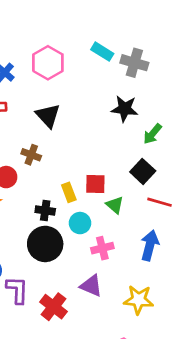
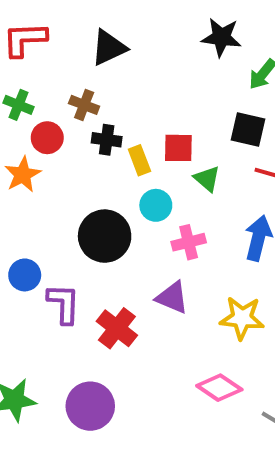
black triangle: (48, 116) -> (109, 48), turned 48
black square: (143, 171) -> (248, 130), turned -30
black cross: (45, 210) -> (107, 140), moved

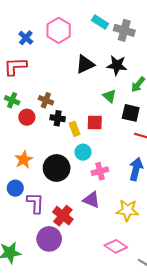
black triangle: (109, 48) -> (85, 64), moved
orange star: (23, 175) -> (24, 160), moved
green triangle: (207, 179) -> (109, 96), moved
purple circle: (90, 406) -> (49, 239), moved

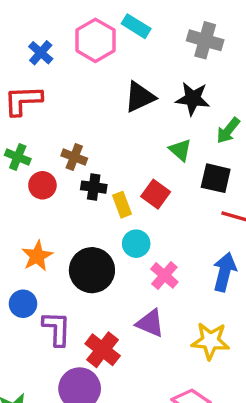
cyan rectangle: (100, 22) -> (136, 26), moved
red square: (95, 122) -> (156, 194), turned 35
pink cross: (100, 171) -> (164, 275), turned -35

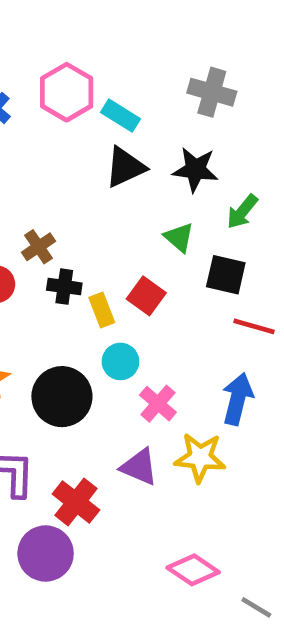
cyan rectangle: (136, 26) -> (120, 116), moved
brown cross: (74, 157) -> (39, 247), turned 35
yellow star: (210, 341) -> (200, 457), moved

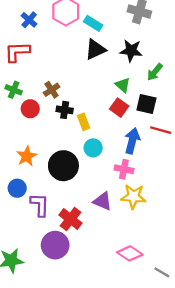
red square: (146, 296) -> (119, 108), moved
blue arrow: (238, 399) -> (132, 141), moved
pink cross: (158, 404) -> (124, 169), moved, turned -30

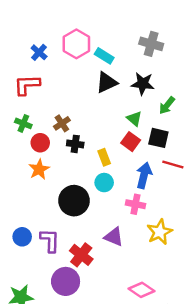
yellow rectangle: (84, 122) -> (104, 157), moved
orange star: (27, 156) -> (39, 169), moved
blue circle: (17, 188) -> (22, 237), moved
yellow star: (133, 197) -> (160, 232), moved, turned -30

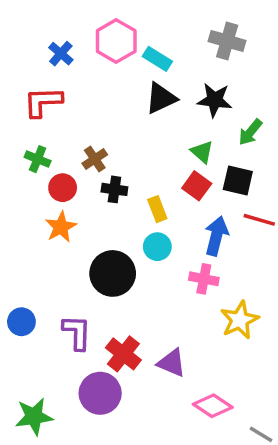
blue circle: (22, 237) -> (21, 322), moved
purple triangle: (114, 237) -> (172, 363), moved

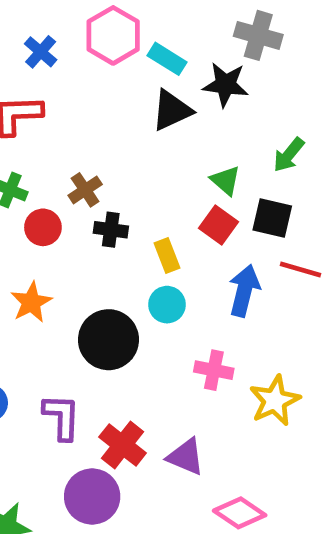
black star: (215, 100) -> (226, 85), moved
orange star: (61, 227) -> (31, 302), moved
pink cross: (204, 279) -> (214, 370), moved

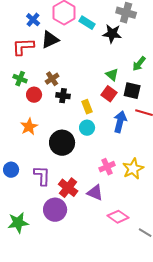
black triangle: (172, 110) -> (50, 40), moved
pink cross: (214, 370) -> (107, 167), moved, turned -35

